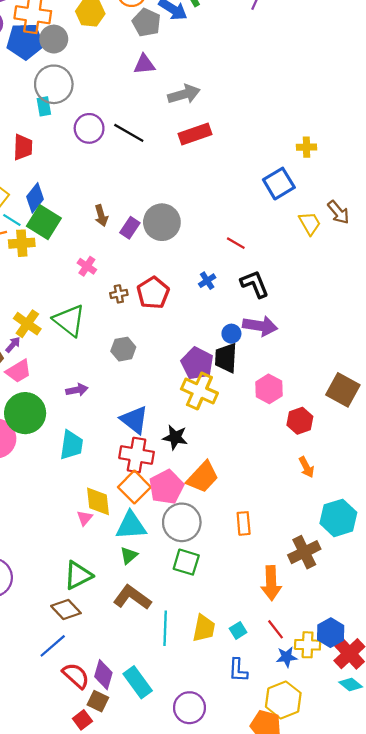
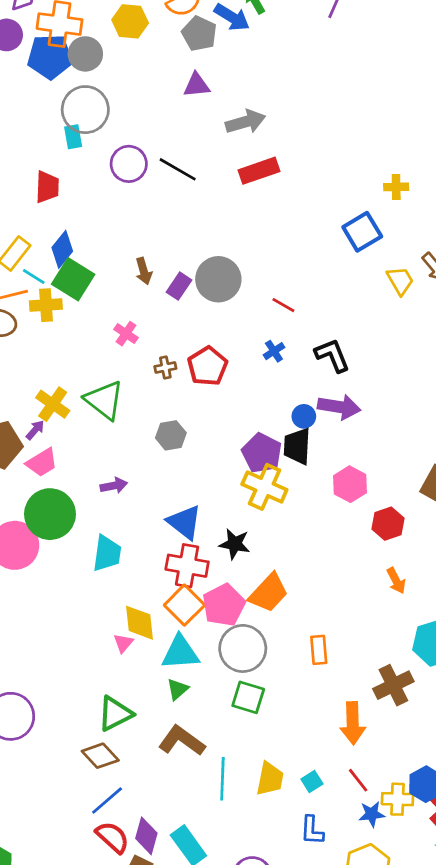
red line: (236, 243) -> (283, 305), moved
blue line: (53, 646) -> (107, 801), moved

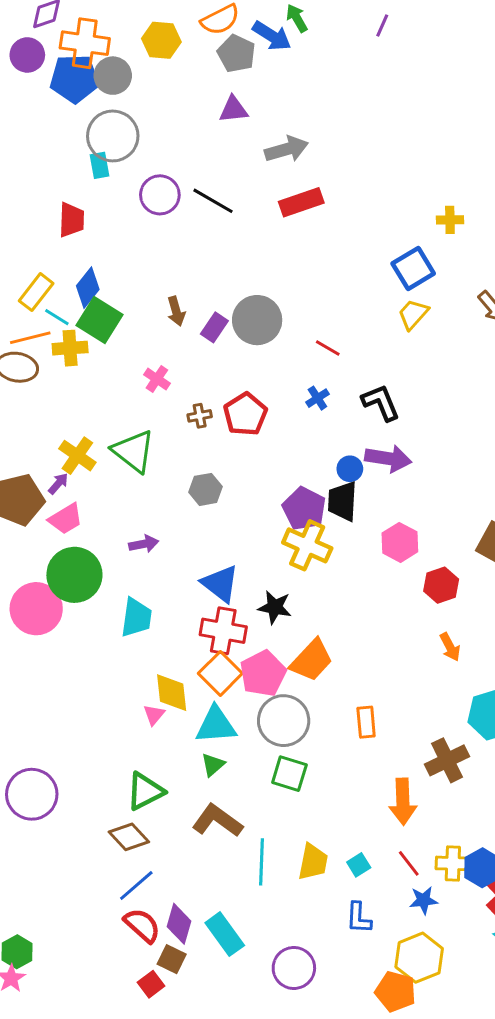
yellow trapezoid: (400, 281) -> (413, 314), moved, turned -108
yellow cross: (398, 799) -> (453, 863), moved

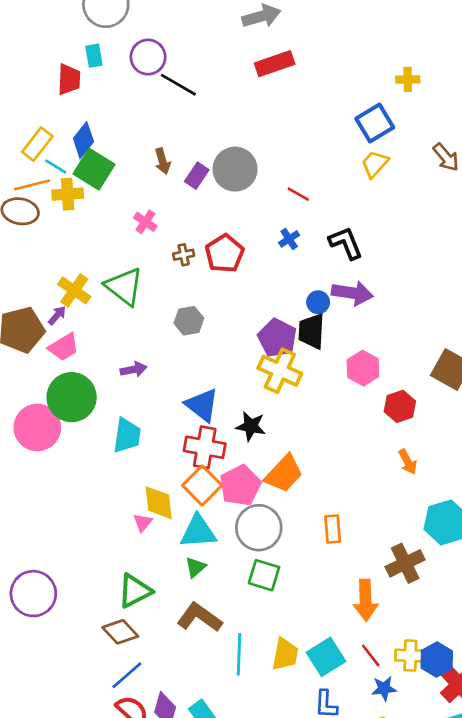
cyan rectangle: (100, 165) -> (94, 56), moved
black line: (213, 201) -> (178, 85), moved
cyan square: (359, 865) -> (326, 657), size x1.8

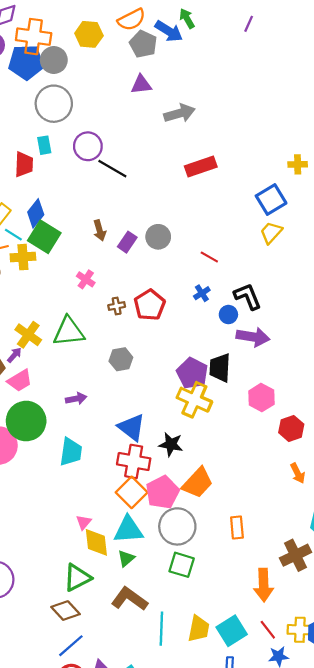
red rectangle: (275, 64) -> (201, 167), moved
gray circle: (235, 169) -> (158, 237), size x0.7
green triangle: (124, 286) -> (69, 332), turned -44
blue circle: (318, 302) -> (228, 315), moved
yellow diamond: (159, 503) -> (96, 542), moved

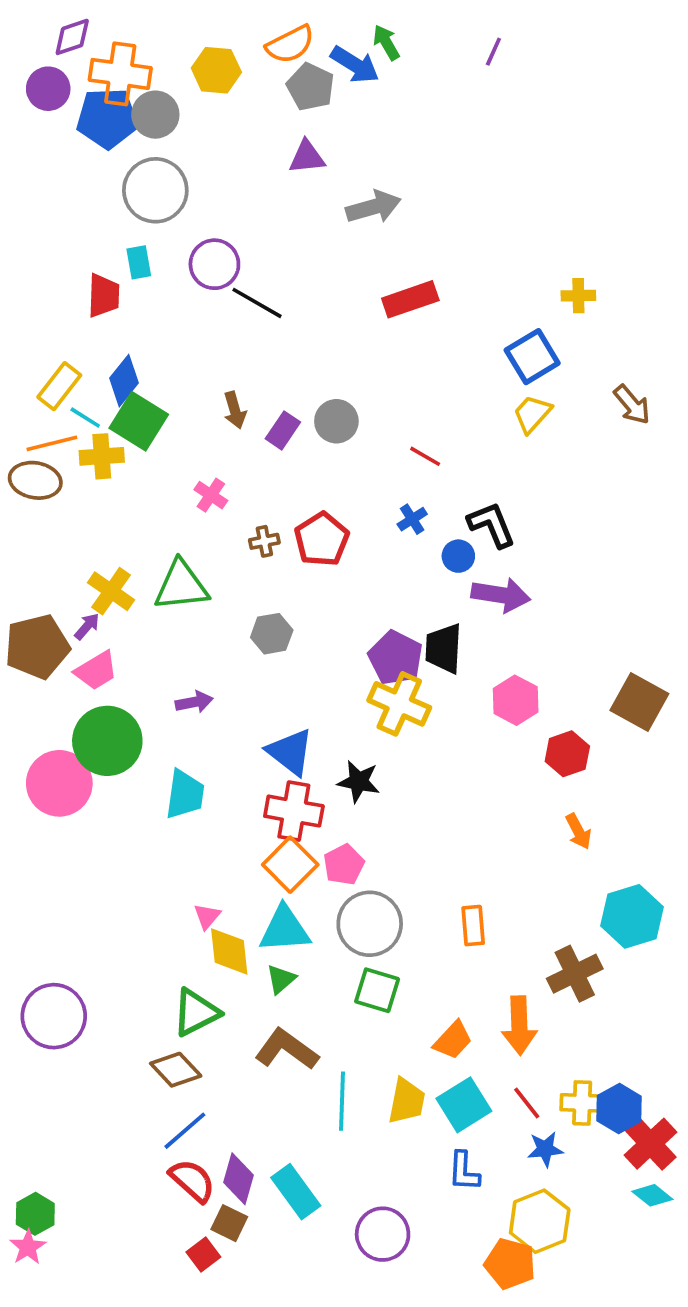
orange trapezoid: (198, 483) -> (453, 1040), moved, size x0.7
pink pentagon: (162, 492) -> (344, 865), size x0.7

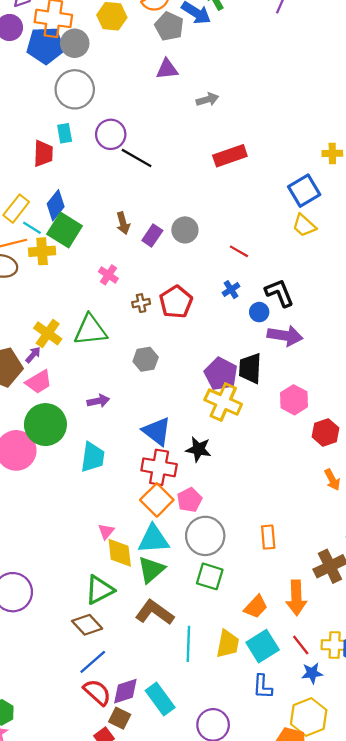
gray arrow: (373, 207) -> (207, 99), size x0.7
yellow trapezoid: (532, 414) -> (304, 225), turned -90
green triangle: (281, 979) -> (151, 570), size x1.5
purple diamond: (238, 1179) -> (125, 691), turned 56

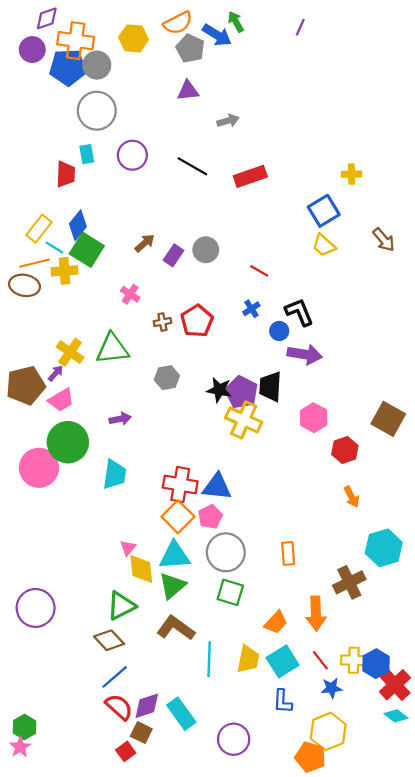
black line: (137, 158) -> (192, 166), moved
brown arrow: (123, 223) -> (145, 243), turned -115
blue triangle: (157, 431) -> (217, 487), moved, turned -32
black star: (198, 449) -> (219, 390), moved

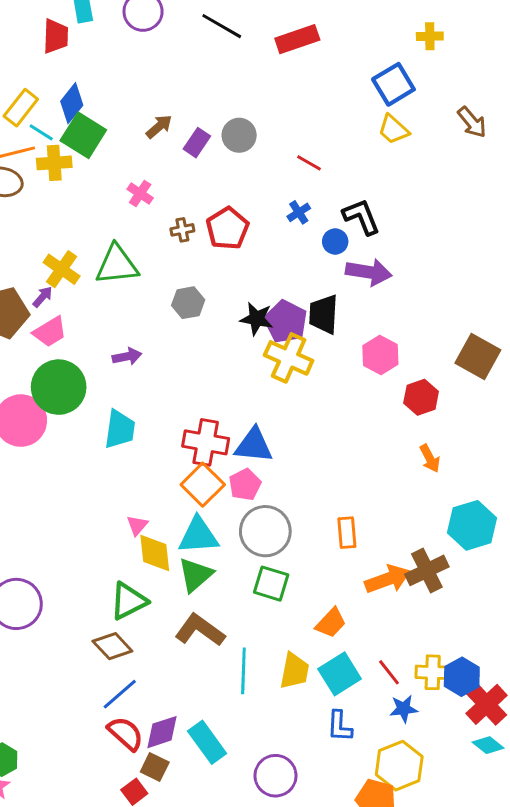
orange arrow: (316, 614) -> (388, 579), moved, turned -108

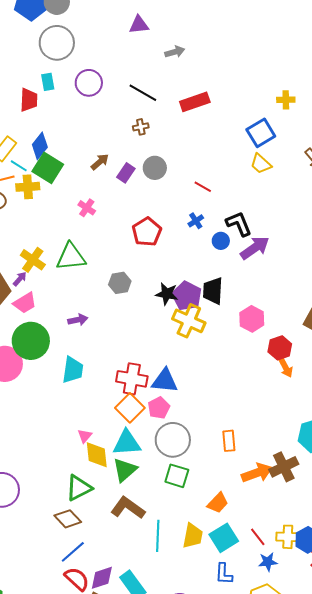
brown cross: (182, 230) -> (141, 127), moved
purple arrow: (369, 272) -> (255, 248), moved, turned -44
orange arrow: (430, 458) -> (286, 368), moved

